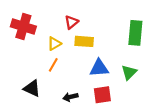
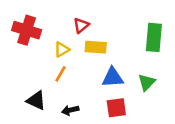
black arrow: (70, 97) -> (70, 110), moved

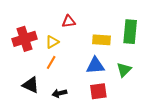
red triangle: (81, 25) -> (69, 21), turned 32
red cross: (27, 30) -> (25, 39), moved, turned -35
yellow rectangle: (96, 47) -> (101, 40), moved

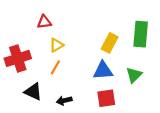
red triangle: (69, 21) -> (44, 22), moved
red cross: (25, 39) -> (18, 58), moved
yellow rectangle: (101, 40) -> (110, 43), turned -66

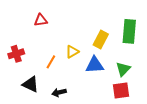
yellow triangle: (56, 45) -> (72, 52), moved
red cross: (18, 58) -> (16, 54), size x0.7
red square: (106, 98) -> (121, 90), moved

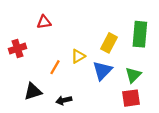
red cross: (16, 54) -> (18, 48), moved
blue triangle: (95, 65) -> (102, 71), turned -42
black triangle: (30, 84) -> (33, 91), turned -42

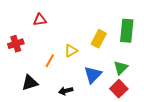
blue triangle: (102, 71) -> (93, 75), moved
red square: (131, 98) -> (119, 89), turned -36
black arrow: (64, 100) -> (66, 91), moved

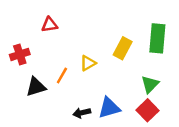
blue triangle: (93, 75) -> (109, 108), moved, turned 30
black triangle: (30, 83) -> (36, 87), moved

